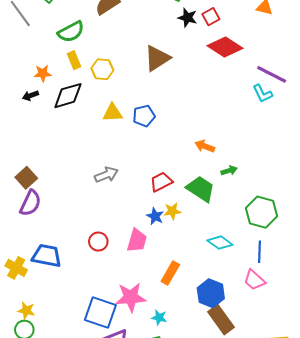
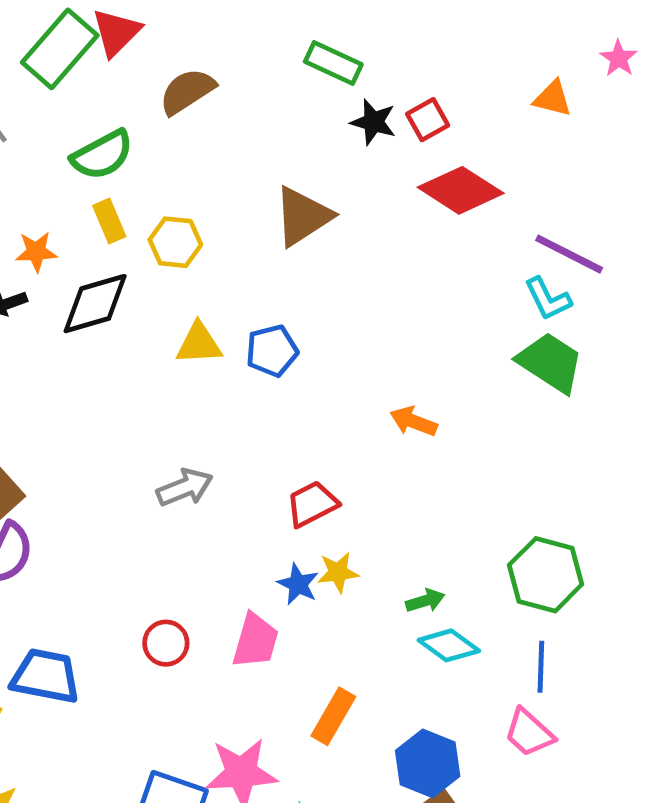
green arrow: (229, 171) -> (425, 601), moved
green trapezoid: (201, 189) -> (550, 362), moved

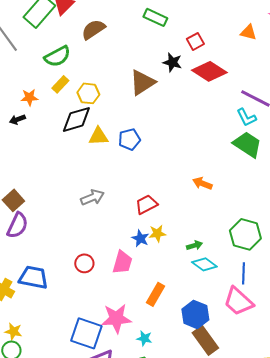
black star: (373, 122) -> (172, 62), moved
yellow rectangle: (109, 221) -> (60, 84), turned 66
black diamond: (95, 304) -> (76, 119), moved
orange arrow: (413, 421) -> (202, 183), moved
pink trapezoid: (529, 733) -> (238, 301), size x1.4

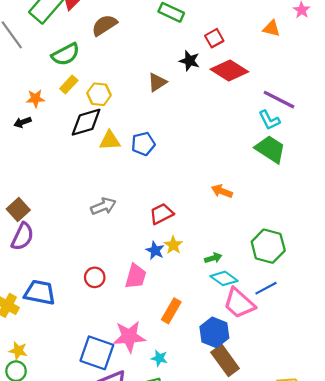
brown triangle: (142, 82) -> (157, 82), size x0.7
yellow star: (157, 233) -> (173, 245), turned -30
blue line: (243, 273) -> (266, 288), turned 60
pink trapezoid: (238, 301) -> (239, 303), moved

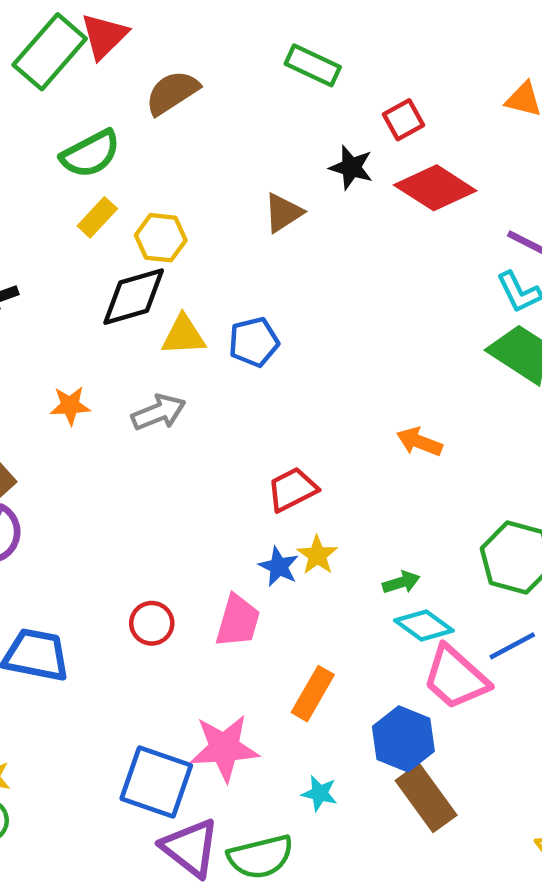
orange star: (35, 99) -> (70, 406), moved
gray arrow: (103, 206) -> (159, 412), moved
cyan star: (159, 358) -> (320, 793), moved

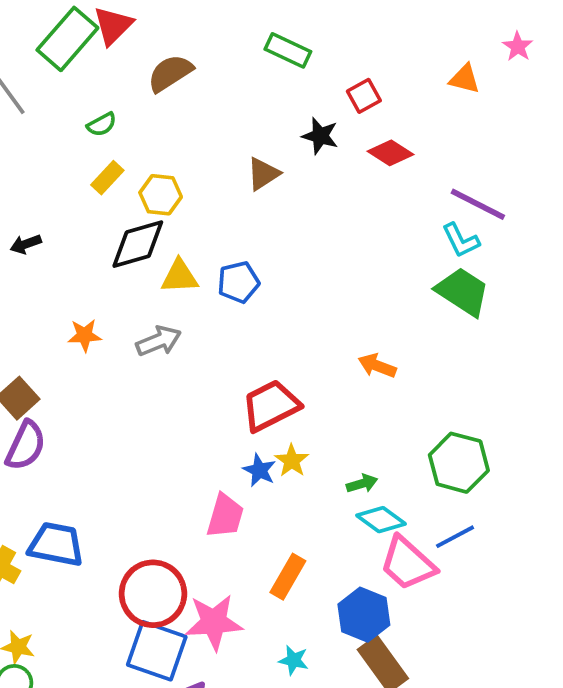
green semicircle: (90, 154) -> (102, 124), size x0.6
red diamond: (435, 188) -> (390, 153), size x0.7
red trapezoid: (292, 489) -> (271, 406), size x1.4
red circle: (152, 623) -> (153, 594), moved, size x1.8

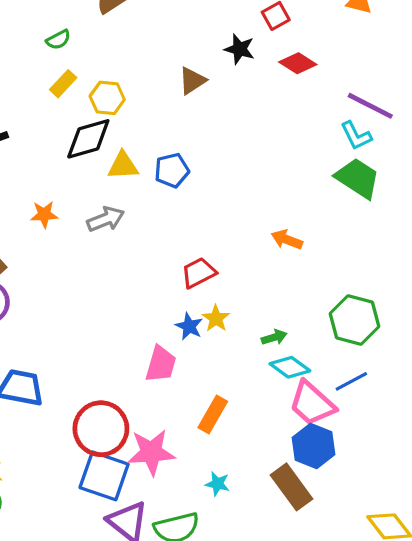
red trapezoid: (271, 406) -> (199, 273), size x0.7
blue hexagon: (364, 615) -> (314, 446), moved

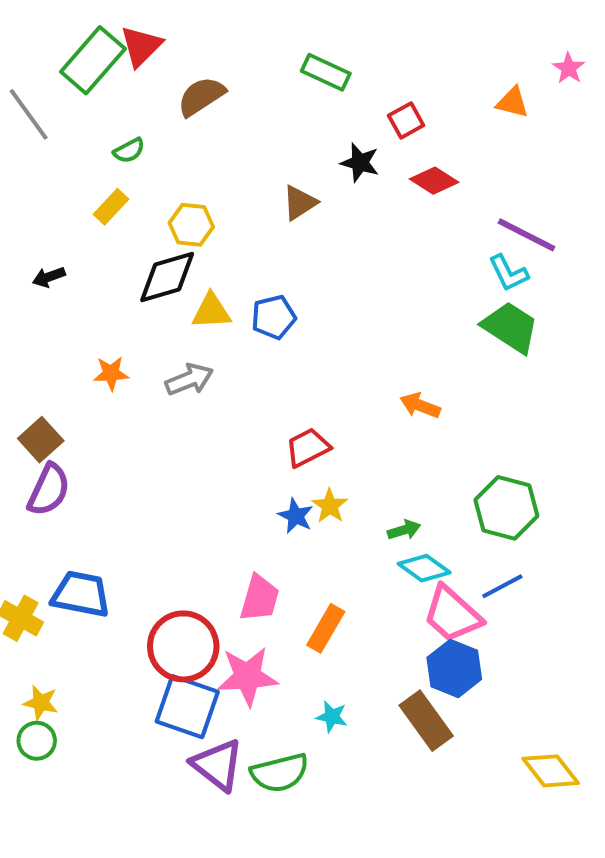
yellow rectangle: (63, 84) -> (111, 207), moved
pink trapezoid: (161, 364) -> (260, 598), moved

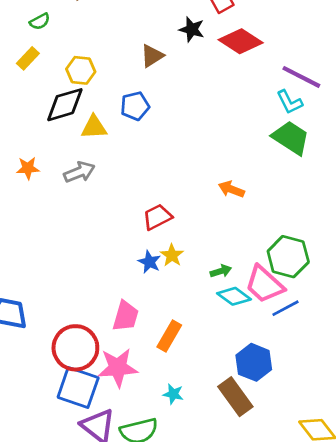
red diamond: (434, 181) -> (241, 41), size x1.4
blue pentagon: (274, 317) -> (135, 106), moved
pink trapezoid: (452, 614) -> (264, 284), moved

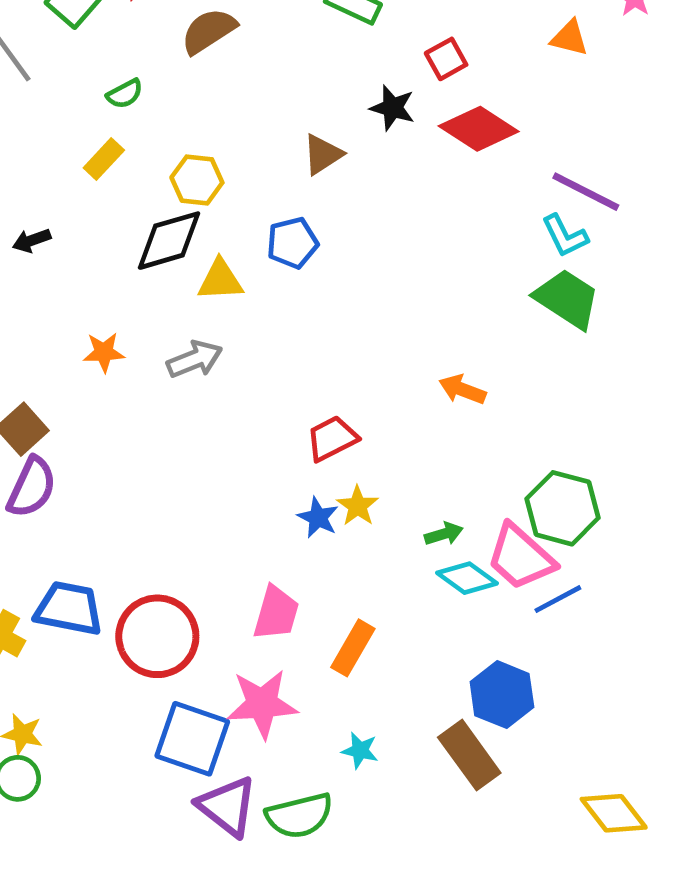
red circle: (75, 348) -> (157, 636), moved

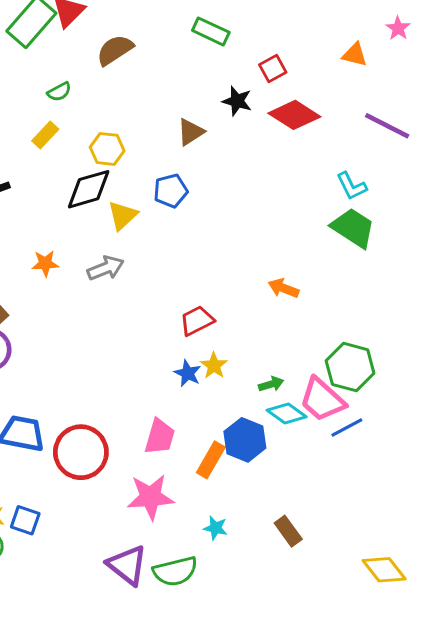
purple line: (586, 192) -> (387, 126), moved
yellow triangle: (220, 280) -> (123, 215), turned -40
blue hexagon: (502, 695) -> (245, 440), moved
blue square: (192, 739) -> (25, 520), moved, size x0.6
brown rectangle: (469, 755) -> (288, 531), size x0.7

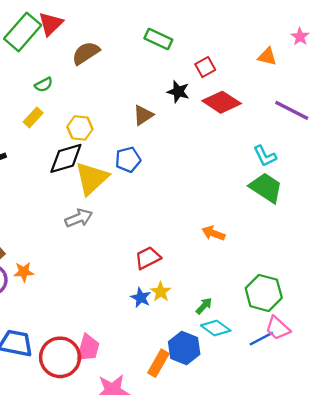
yellow triangle: (123, 215) -> (92, 178), size x1.5
orange star: (45, 263) -> (24, 272), moved
green arrow: (271, 384) -> (204, 306), turned -30
pink trapezoid: (322, 400) -> (278, 328), moved, size x0.7
pink trapezoid: (160, 437) -> (88, 348), moved

